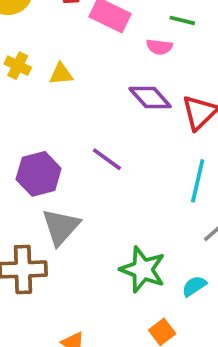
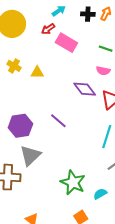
pink semicircle: (159, 47) -> (103, 71), moved

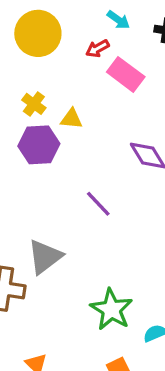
cyan arrow: (59, 11) -> (118, 20), turned 64
purple hexagon: (20, 126) -> (39, 145), moved

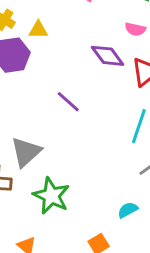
green star: (111, 309) -> (51, 196), moved

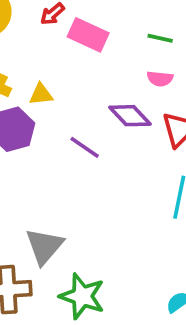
purple line: (68, 102) -> (85, 147), moved

